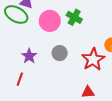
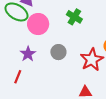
pink circle: (50, 21) -> (38, 24), moved

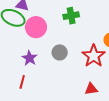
green cross: (74, 17) -> (71, 16), turned -35

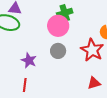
pink circle: (36, 27) -> (58, 26), moved

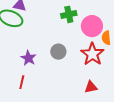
pink circle: (58, 26) -> (92, 26), moved

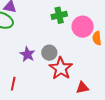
red star: (92, 54) -> (61, 68), moved
purple star: (28, 58) -> (27, 54), moved

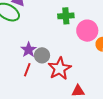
gray circle: (49, 53) -> (42, 55), moved
red line: (13, 84) -> (27, 70), moved

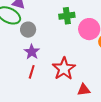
gray circle: (42, 55) -> (28, 30), moved

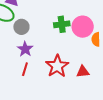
green cross: (67, 16) -> (62, 24), moved
red triangle: (84, 90) -> (83, 72), moved

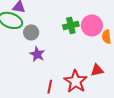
red star: (57, 66) -> (76, 81), moved
red line: (25, 69) -> (50, 87), moved

